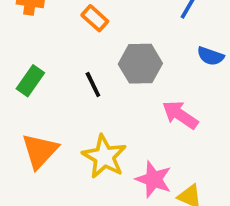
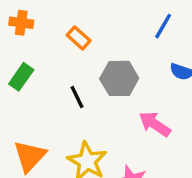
green rectangle: (30, 81) -> (21, 77), moved

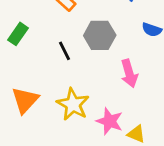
pink arrow: (155, 124) -> (129, 73), turned -140

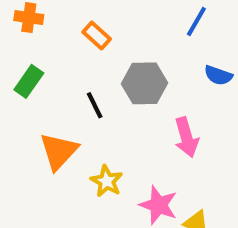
orange triangle: (25, 100) -> (59, 151), moved
yellow star: (73, 104) -> (107, 181), size x0.7

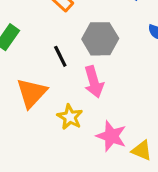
pink arrow: (186, 137) -> (94, 82), moved

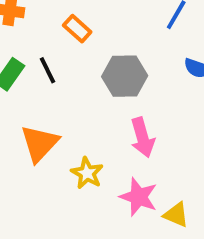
black line: (60, 56) -> (47, 70), moved
pink arrow: (94, 82) -> (143, 137), moved

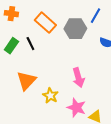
orange rectangle: (77, 29) -> (45, 23), size x1.5
gray hexagon: (125, 76) -> (75, 29), moved

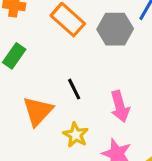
black line: (30, 44) -> (74, 89), moved

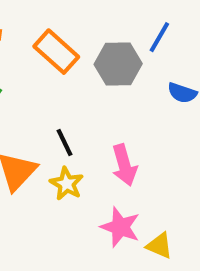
yellow star: (76, 135) -> (67, 184), moved

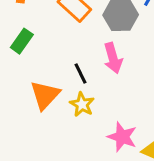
pink arrow: (124, 165) -> (113, 58), moved

